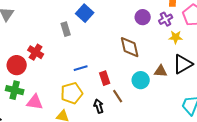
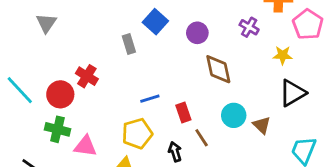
purple circle: (143, 17) -> (197, 33), moved
purple cross: (166, 19) -> (249, 27), moved, turned -32
brown triangle: (161, 71) -> (262, 125), moved, turned 40

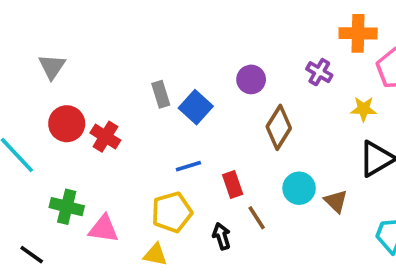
blue square: (155, 22) -> (196, 107), moved
brown diamond: (218, 69) -> (279, 127), turned 44
red circle: (60, 94) -> (67, 124), moved

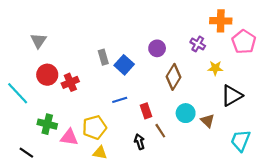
yellow star: (364, 109) -> (215, 68), moved
red cross: (105, 137) -> (70, 82), turned 35
yellow pentagon: (172, 212) -> (94, 127), moved

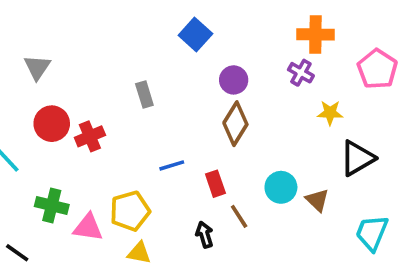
orange cross: (221, 21) -> (315, 34), moved
blue square: (124, 65) -> (195, 34), moved
brown diamond: (174, 77) -> (235, 124), moved

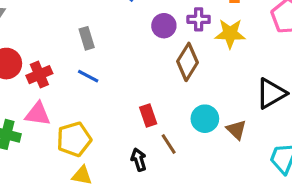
purple cross: (301, 73) -> (199, 19), moved, turned -30
yellow star: (330, 113) -> (230, 34), moved, size x1.4
brown diamond: (235, 124) -> (188, 62), moved
blue line: (172, 165) -> (88, 76), moved, turned 45
pink triangle: (88, 227) -> (38, 114), moved

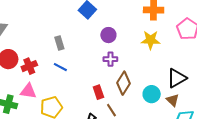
purple cross: (199, 19) -> (110, 59), moved
brown diamond: (188, 62) -> (123, 83), moved
cyan circle: (205, 119) -> (152, 94), moved
brown triangle: (236, 130) -> (173, 100), moved

